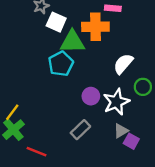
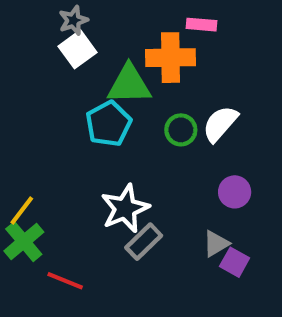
white square: (56, 22) -> (78, 49), moved, turned 30
green circle: (143, 87) -> (181, 130), moved
purple circle: (91, 96) -> (235, 192), moved
white star: (116, 102) -> (125, 208), moved

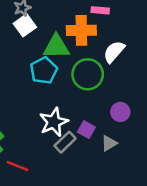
white semicircle: (220, 124) -> (114, 52), moved
green circle: (181, 130) -> (88, 74), size x1.6
purple square: (235, 262) -> (86, 130), moved

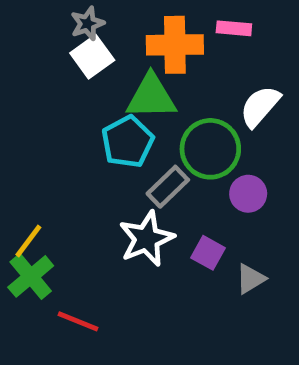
orange cross: (81, 30) -> (175, 45), moved
purple circle: (120, 112) -> (248, 194), moved
gray rectangle: (65, 142) -> (168, 187), moved

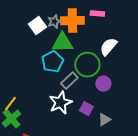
gray star: (87, 24) -> (54, 22), moved

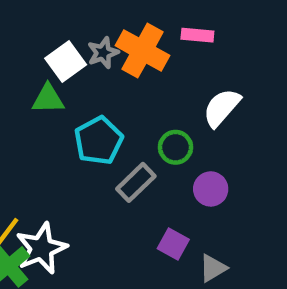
orange cross: (72, 21) -> (143, 51), turned 30
green triangle: (62, 43) -> (48, 99), moved, size x0.7
green circle: (87, 65) -> (175, 147), size x0.6
white star: (60, 103) -> (41, 248), moved

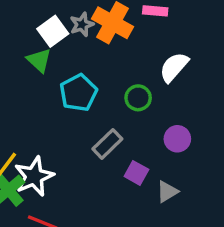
green triangle: (48, 99) -> (39, 60), turned 44
gray rectangle: (136, 182) -> (107, 144), moved
purple circle: (211, 189) -> (177, 139), moved

